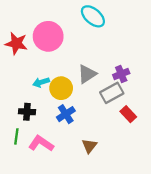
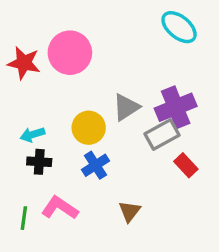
cyan ellipse: (93, 16) -> (179, 27), moved
purple cross: (121, 74) -> (176, 107), size x1.6
cyan arrow: (41, 82) -> (32, 135), moved
green line: (16, 136) -> (24, 218), moved

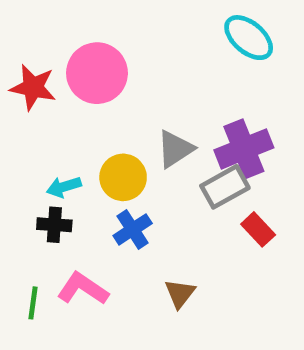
cyan arrow: (32, 135) -> (64, 187), moved

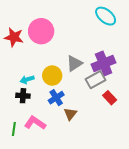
brown triangle: (180, 293) -> (70, 114), moved

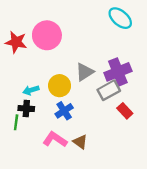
brown triangle: (70, 114) -> (80, 142), moved, turned -32
pink L-shape: (35, 123) -> (55, 139), moved
green line: (14, 129) -> (16, 122), moved

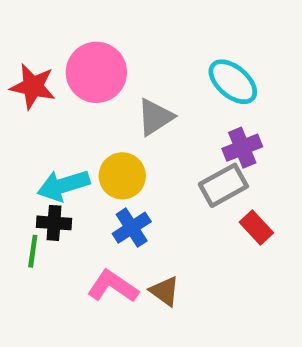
cyan ellipse: (120, 18) -> (233, 82), moved
gray triangle: (85, 72) -> (155, 117), moved
purple cross: (118, 72) -> (242, 148), size x0.7
cyan arrow: (31, 90) -> (63, 185), size x1.5

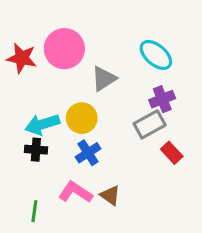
green line: (33, 251) -> (34, 211), moved

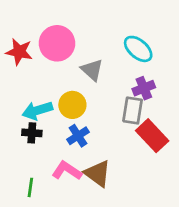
gray triangle: (104, 79) -> (92, 70), turned -45
gray rectangle: (150, 124) -> (133, 110), turned -52
red rectangle: (172, 153) -> (152, 136), size x1.6
brown triangle: (110, 195) -> (98, 173), size x1.5

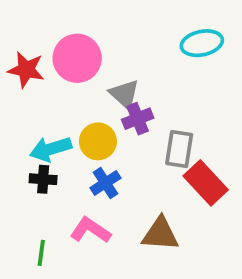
cyan ellipse: (138, 49) -> (202, 43), moved, turned -52
purple cross: (144, 88) -> (138, 119), moved
brown triangle: (98, 173) -> (160, 234), moved, turned -32

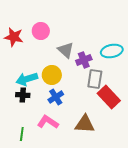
cyan ellipse: (202, 43) -> (112, 51), moved
pink circle: (77, 58) -> (41, 31), size x0.7
purple cross: (138, 119) -> (84, 60), moved

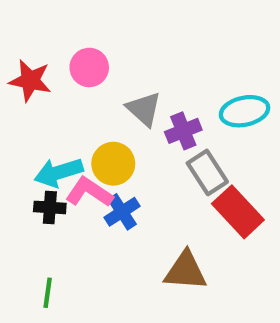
gray rectangle: (95, 79) -> (207, 172), turned -42
pink L-shape: (48, 122) -> (89, 192), moved

